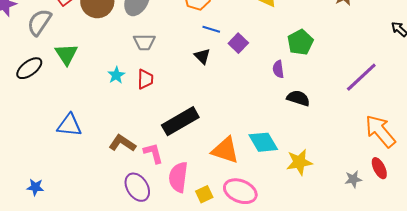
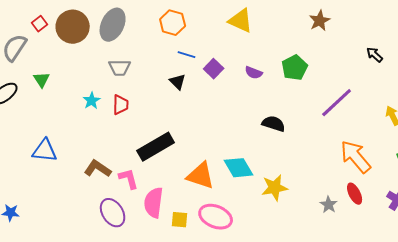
green pentagon: (300, 42) -> (295, 68), moved
green triangle: (66, 54) -> (42, 80), size x0.7
purple semicircle: (278, 69) -> (254, 73), moved, turned -60
gray star: (353, 179) -> (329, 205), turned -30
yellow square: (204, 194) -> (180, 220), turned 30

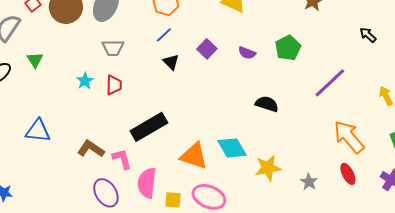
blue line: (187, 55) -> (164, 35), moved, turned -60
gray star: (329, 205) -> (309, 182), moved

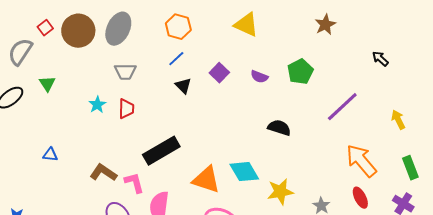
blue triangle: (38, 131) -> (50, 155), size x0.6

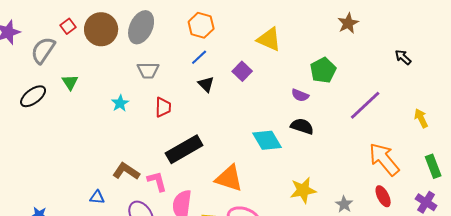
yellow triangle: (246, 25) -> (269, 39), moved
purple semicircle: (259, 77) -> (300, 95), moved
red trapezoid: (126, 109) -> (163, 107), moved
blue triangle: (50, 155) -> (97, 197), moved
cyan diamond: (244, 172) -> (267, 140), moved

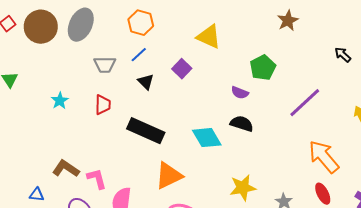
gray trapezoid: (148, 70) -> (105, 65), moved
black rectangle: (184, 149) -> (146, 131), moved, turned 54
orange triangle: (229, 178) -> (169, 176), turned -44

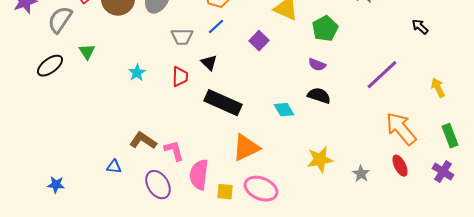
green pentagon: (263, 68) -> (325, 29), moved
black triangle: (146, 82) -> (209, 63), moved
cyan diamond: (207, 138) -> (284, 110), size x0.7

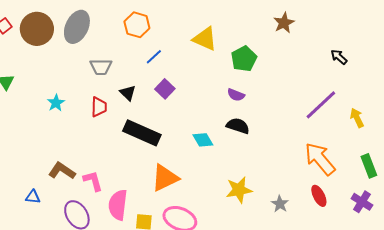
blue line: (216, 27) -> (154, 57), moved
purple square: (259, 41) -> (165, 89), moved
purple line: (382, 75) -> (321, 105), moved

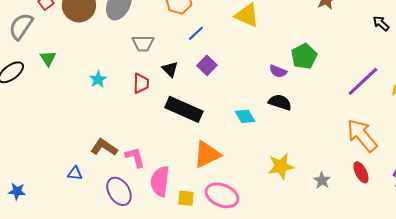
black arrow: (339, 57) -> (381, 23), moved
green pentagon: (244, 59) -> (304, 56), moved

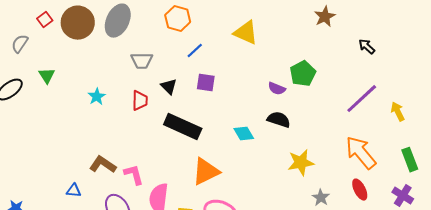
black arrow: (381, 23) -> (367, 47), moved
gray semicircle: (21, 26) -> (20, 44), size x0.7
purple square: (207, 65) -> (206, 83), turned -36
yellow star: (281, 166) -> (301, 163), moved

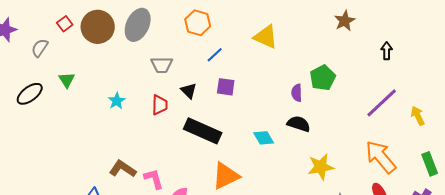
black arrow: (367, 47) -> (387, 51), turned 48
purple semicircle: (277, 89) -> (297, 93), turned 66

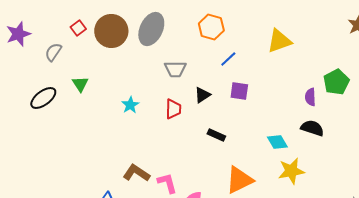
yellow triangle: (266, 37) -> (279, 41), turned -44
black triangle: (189, 91) -> (202, 95), turned 42
black rectangle: (203, 131) -> (216, 135), size x0.5
yellow star: (321, 167) -> (291, 171), moved

